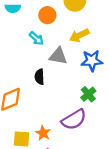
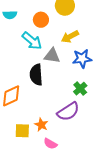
cyan arrow: (36, 38) -> (32, 41), size x1.5
black semicircle: (39, 77) -> (36, 75), size x1.5

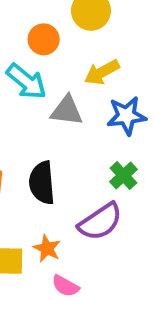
black semicircle: (36, 75) -> (42, 183), moved

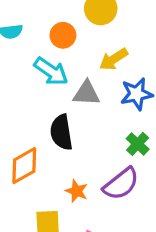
black semicircle: (42, 183) -> (61, 132), moved
orange star: (47, 248) -> (77, 191), moved

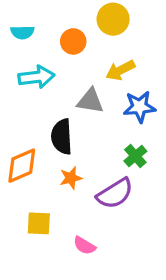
cyan arrow: (51, 71) -> (36, 77), moved, turned -48
orange star: (77, 191) -> (71, 178), moved, turned 30

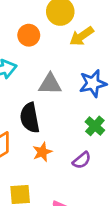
yellow arrow: (120, 70) -> (82, 36), moved
purple semicircle: (115, 193) -> (82, 160), size x0.6

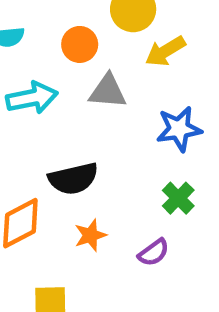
gray triangle: (50, 84) -> (108, 91), moved
black semicircle: (30, 118) -> (73, 179), turned -96

